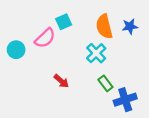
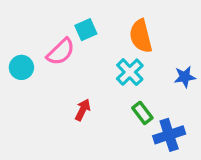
blue star: (130, 26) -> (185, 77), moved
red arrow: (61, 81) -> (83, 110), turned -105

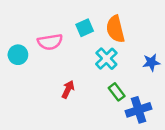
cyan square: (86, 30) -> (85, 28), moved
pink semicircle: (61, 52) -> (50, 42), turned 35

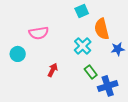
cyan square: (85, 28) -> (82, 11), moved
orange semicircle: (115, 29) -> (102, 29), moved
cyan circle: (18, 55) -> (18, 54), moved

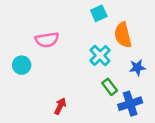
blue star: (118, 49) -> (137, 68), moved
red arrow: (53, 70) -> (60, 106), moved

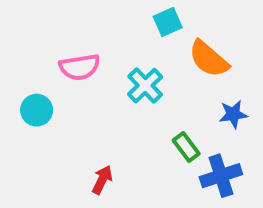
orange semicircle: (123, 35) -> (209, 59), turned -35
cyan cross: (100, 55) -> (145, 86), moved

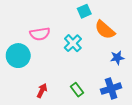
cyan circle: (37, 110) -> (18, 56), size x1.5
green rectangle: (186, 147) -> (77, 90), moved
red arrow: (102, 180) -> (42, 91), moved

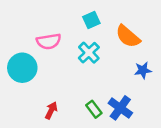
cyan square: (84, 11) -> (91, 20), moved
blue cross: (111, 89) -> (120, 108), moved, turned -36

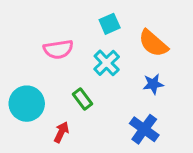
cyan circle: (22, 68) -> (27, 104), moved
blue star: (143, 70) -> (153, 84), moved
green rectangle: (94, 109) -> (82, 99), moved

